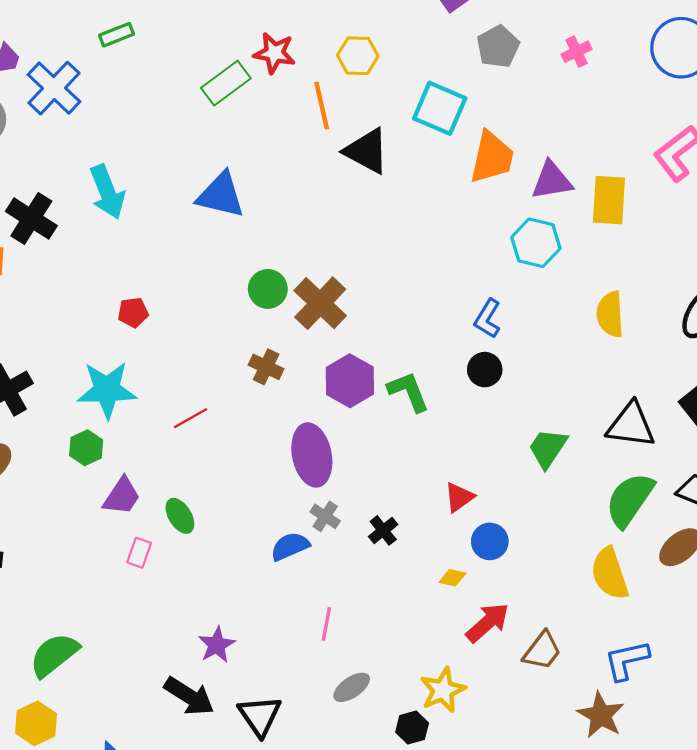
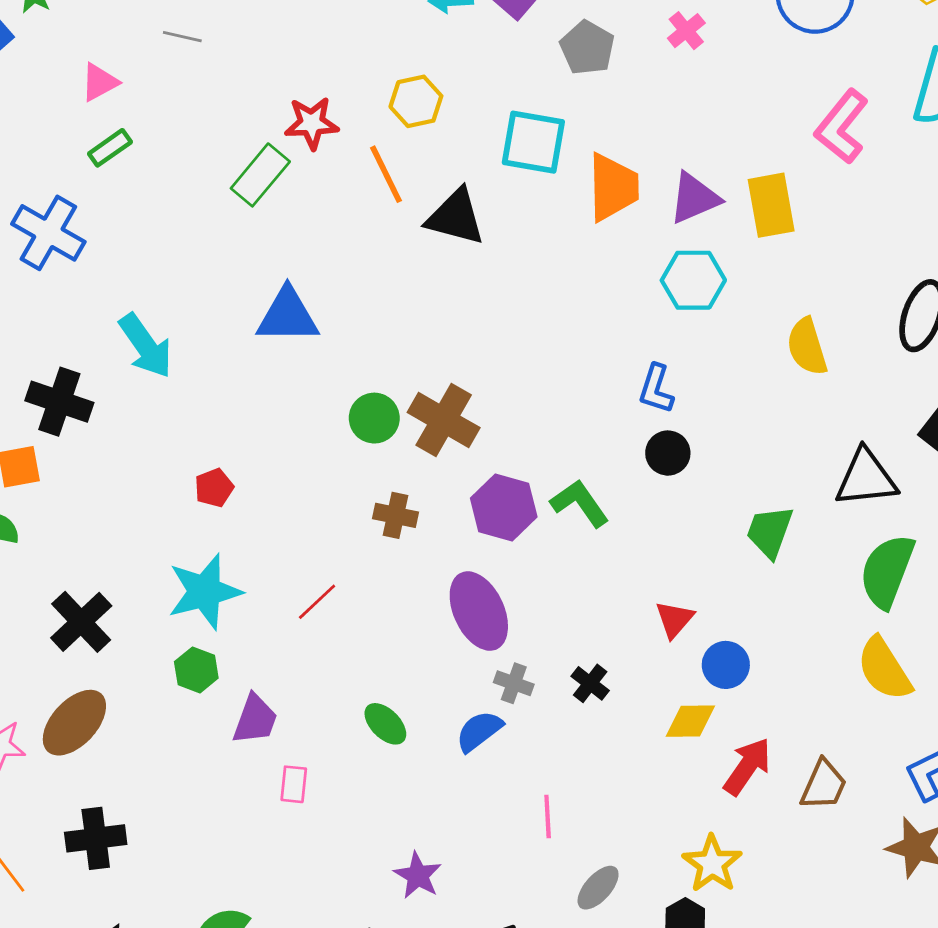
green ellipse: (180, 516) -> (385, 724), moved
yellow diamond: (452, 578) -> (690, 721), size x1.5

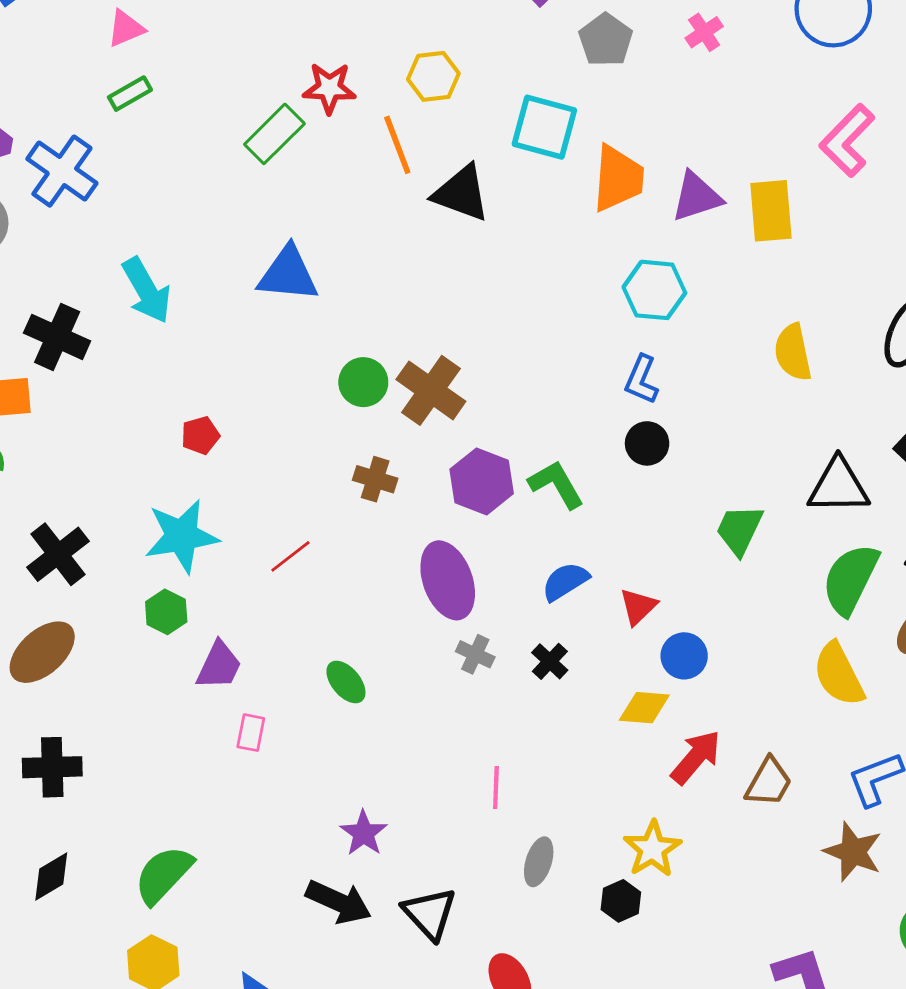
cyan hexagon: (693, 280) -> (654, 290), moved
blue semicircle: (479, 731) -> (565, 581), moved
gray ellipse: (598, 888) -> (539, 862), turned -30

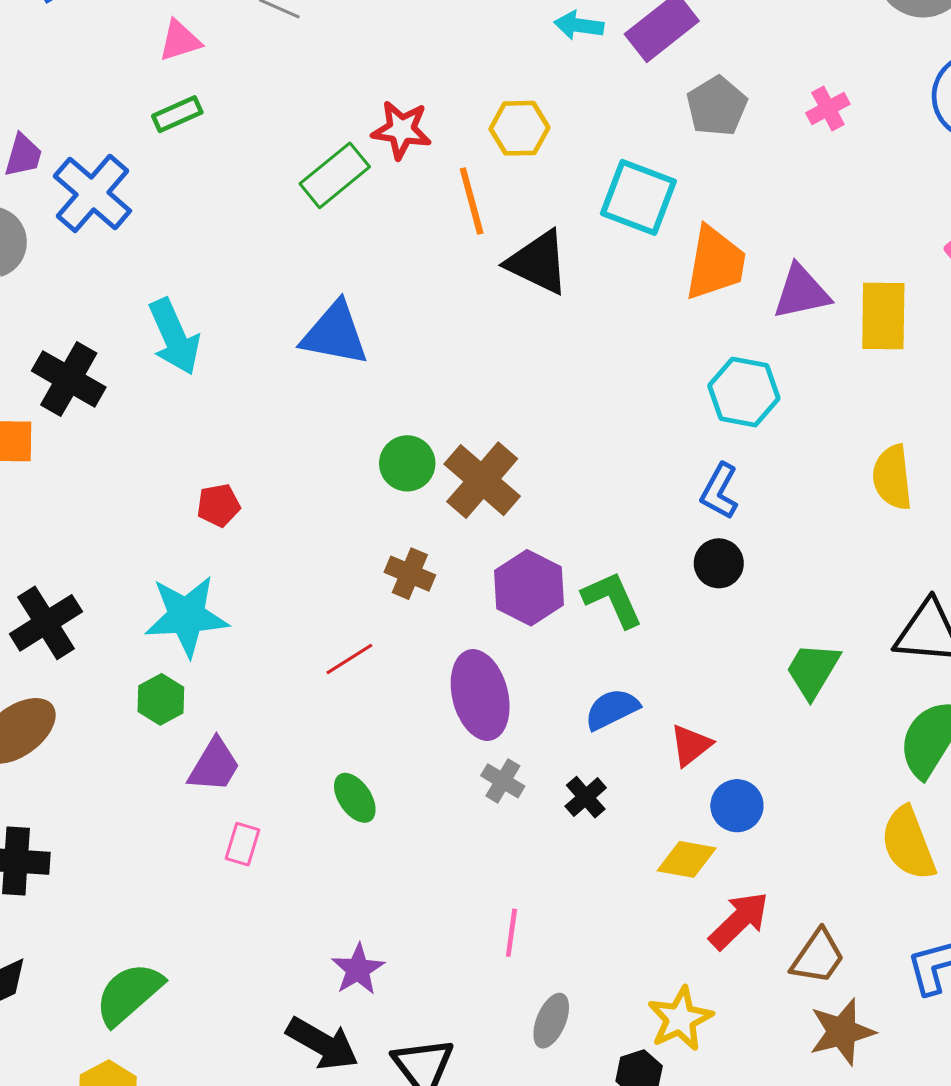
red line: (290, 556) -> (349, 659), moved
brown star: (853, 852) -> (842, 1032), moved, turned 30

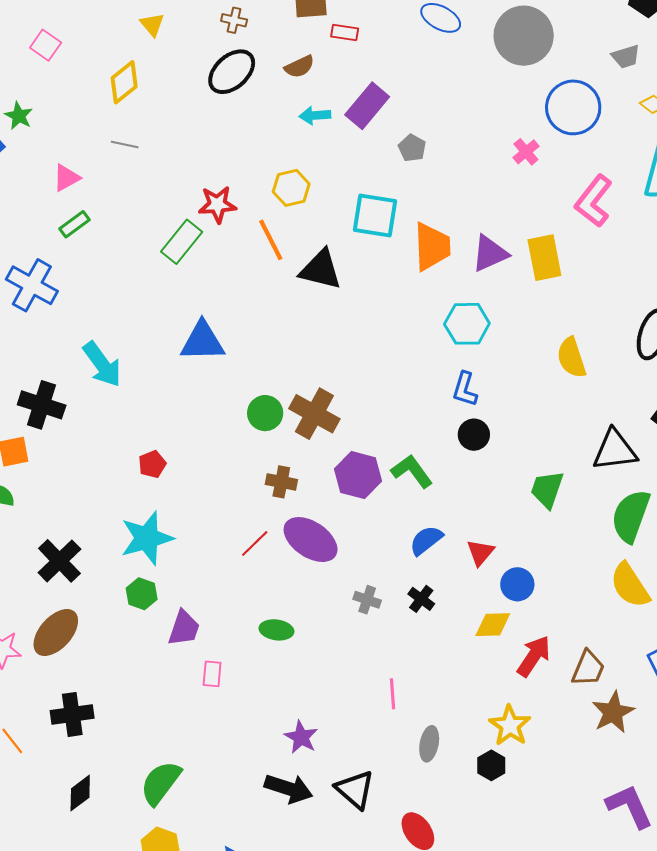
gray pentagon: (717, 106) -> (412, 148), size x0.7
pink cross: (828, 108) -> (526, 152), moved
purple ellipse: (480, 695) -> (311, 540), moved, turned -30
green ellipse: (355, 798) -> (276, 630), turned -36

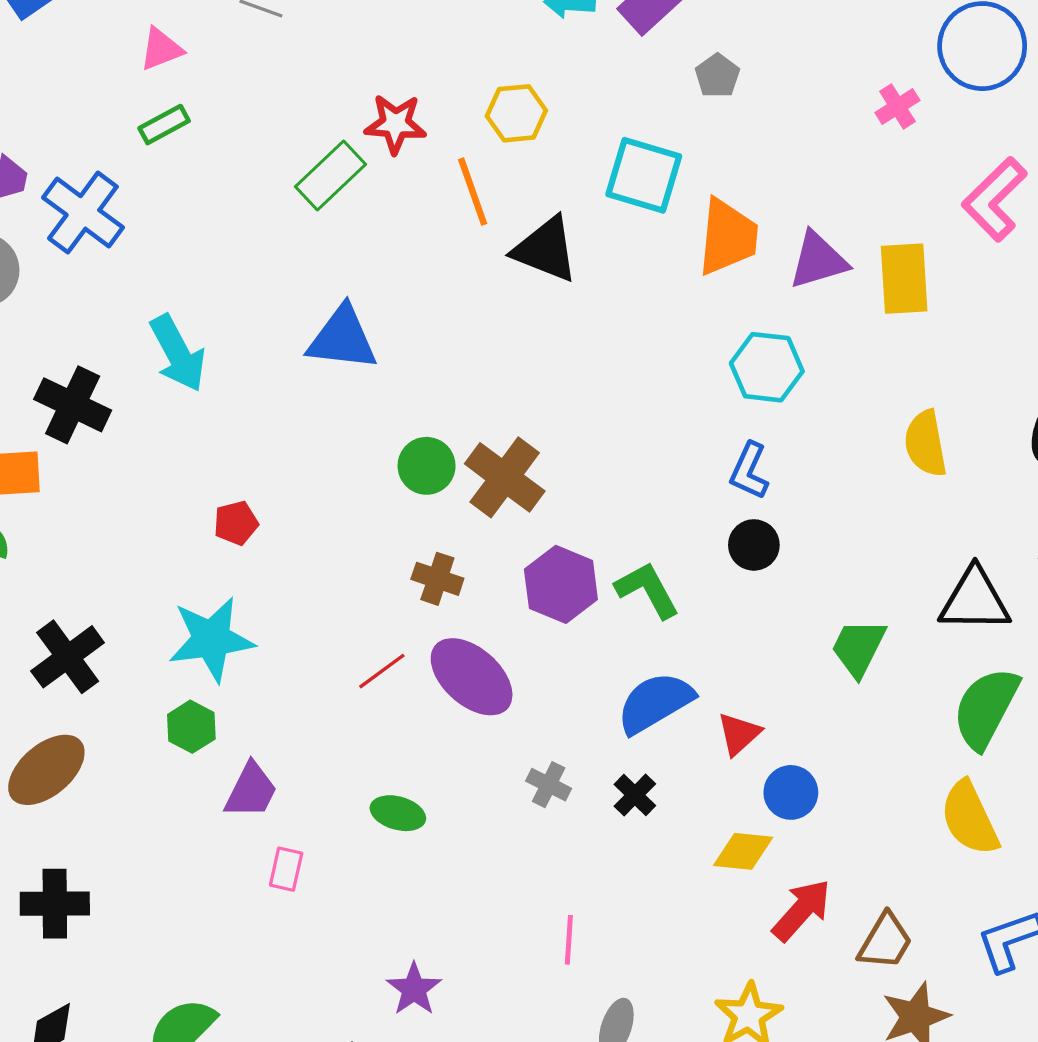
blue semicircle: (426, 540) -> (655, 703), size x1.4

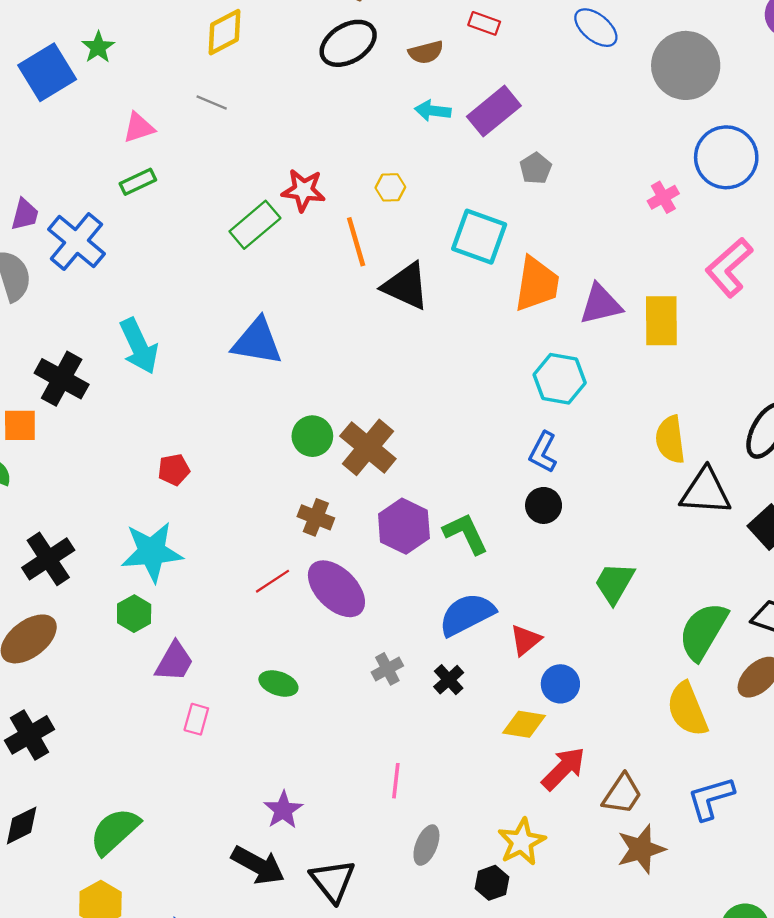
yellow hexagon: (516, 113) -> (390, 187), size x0.7
black triangle: (975, 600) -> (706, 492), moved
gray cross: (549, 785) -> (387, 669), turned 32
black cross: (55, 904) -> (29, 735), turned -33

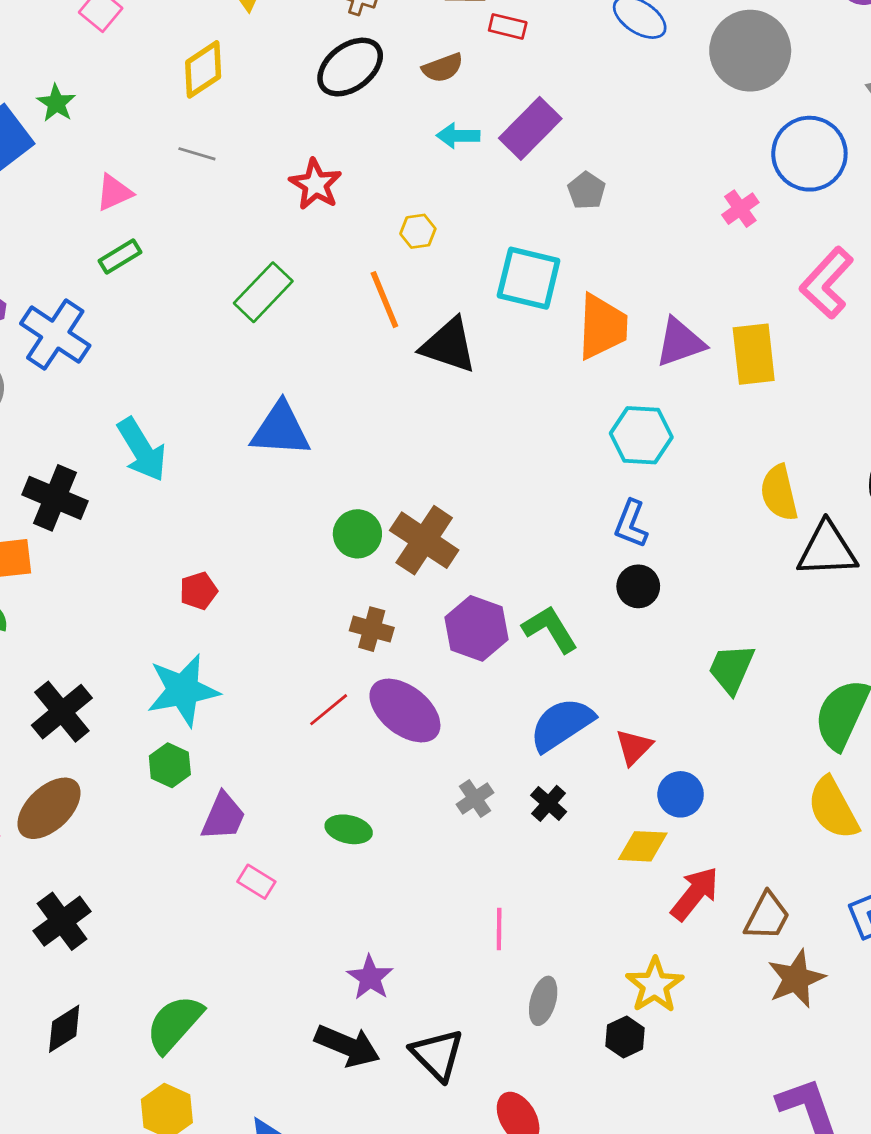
red star: (303, 190) -> (316, 184), moved, turned 30
pink rectangle: (196, 719) -> (256, 882), turned -68

